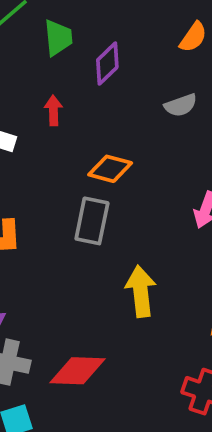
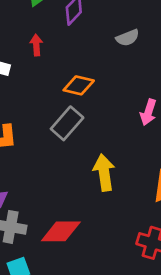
gray rectangle: (92, 221) -> (67, 123), turned 32

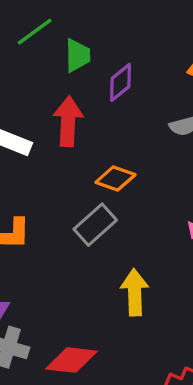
red arrow: (36, 45) -> (68, 121), size x1.8

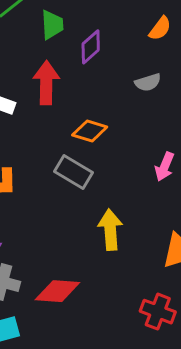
gray rectangle: (95, 225) -> (74, 172), turned 75

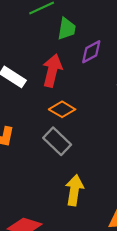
orange diamond: (90, 131) -> (62, 109), moved

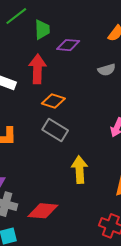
purple diamond: (91, 52) -> (68, 45), turned 45

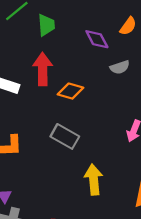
purple diamond: (68, 45) -> (97, 39), moved, turned 60
orange diamond: (53, 101) -> (71, 91), moved

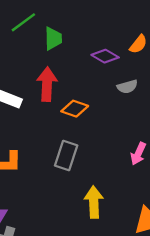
purple diamond: (97, 39) -> (105, 56), turned -35
gray rectangle: (65, 136) -> (66, 156), turned 76

